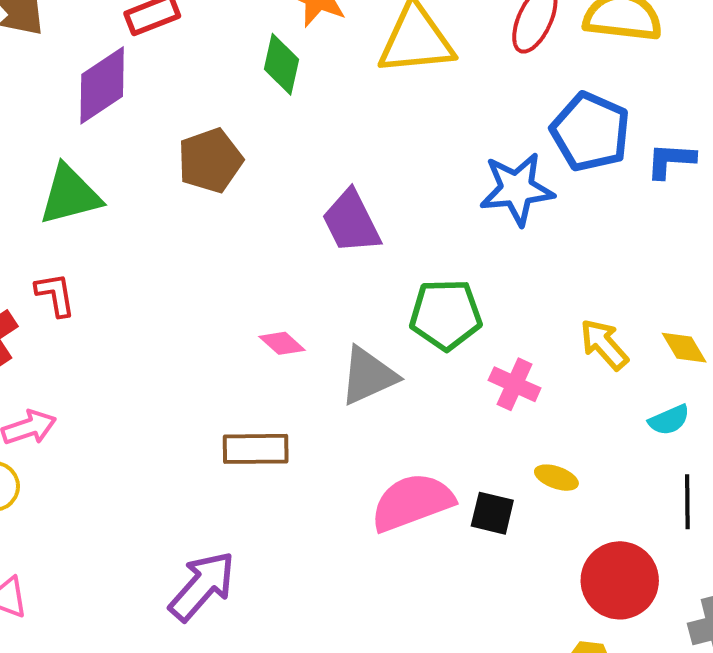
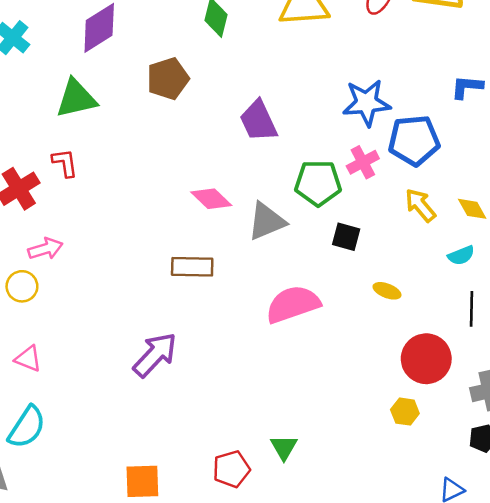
blue pentagon: (590, 132) -> (414, 140), moved, turned -30
pink diamond: (282, 343) -> (211, 199), size x1.4
pink cross: (515, 384) -> (363, 162), moved, turned 36
black square: (492, 513) -> (346, 237), moved

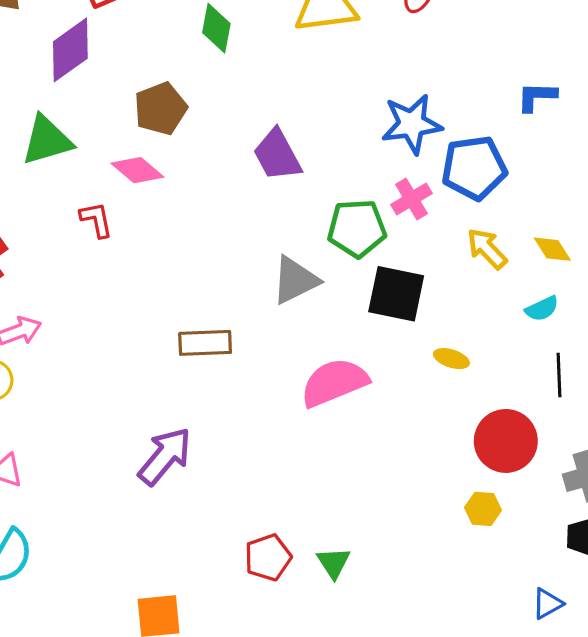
red L-shape: (65, 163) -> (96, 220), moved
pink diamond: (211, 199) -> (137, 170), moved
black square: (346, 237) -> (396, 294), size x1.6
red pentagon: (231, 469) -> (268, 557), moved

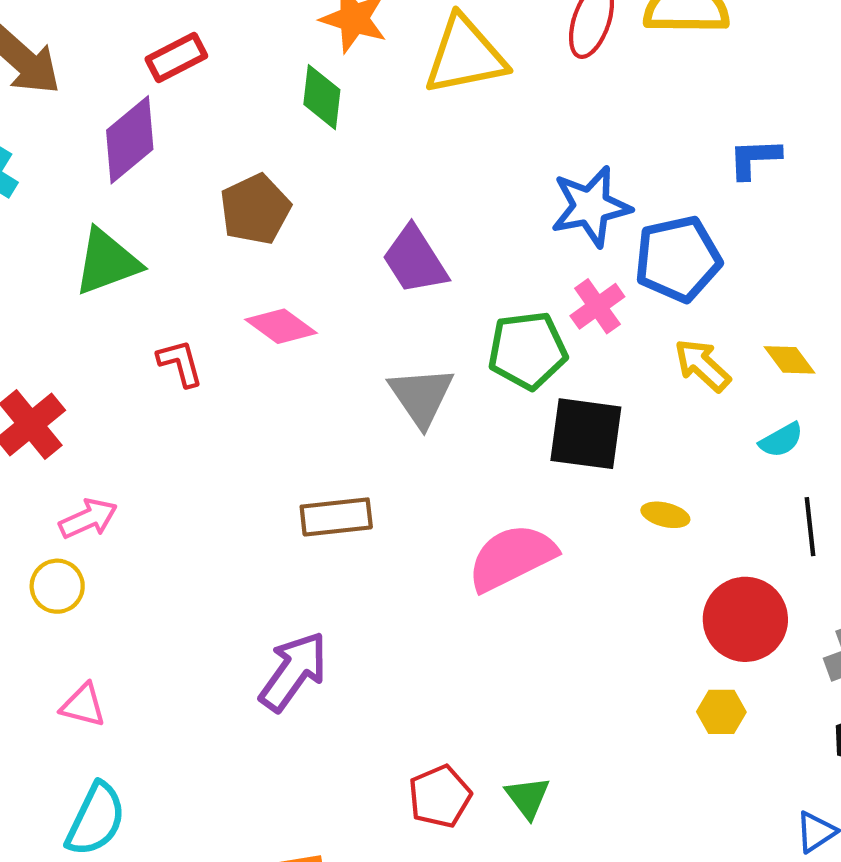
pink diamond: (137, 170) -> (281, 326), moved
gray triangle: (295, 280) -> (421, 396), moved, turned -34

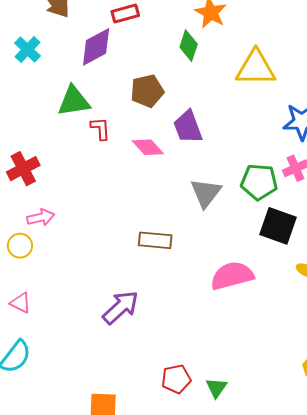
yellow triangle: (465, 56) -> (256, 68), moved
purple trapezoid: (415, 260) -> (188, 127), moved
red L-shape: (180, 363) -> (100, 129), moved

